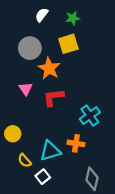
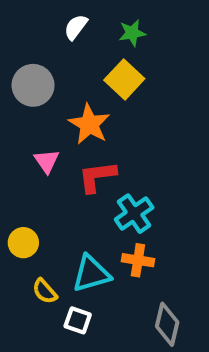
yellow square: (68, 44) -> (124, 79), turned -30
gray circle: (30, 48) -> (33, 85), moved
cyan cross: (90, 116) -> (134, 214), moved
white square: (43, 177) -> (78, 320), turned -32

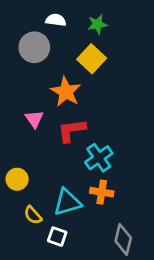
white semicircle: (76, 27) -> (56, 20), turned 60
gray circle: (33, 85) -> (34, 47), moved

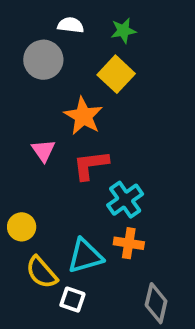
yellow semicircle: (33, 215) -> (42, 272), size x1.4

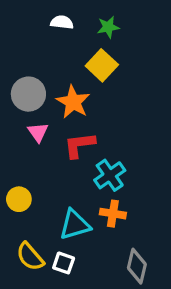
gray circle: (43, 60) -> (28, 94), moved
yellow semicircle: (42, 272) -> (30, 257), moved

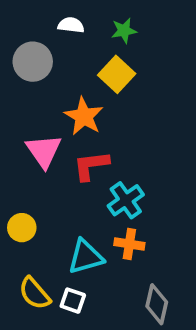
gray circle: (28, 94) -> (33, 62), moved
pink triangle: (38, 132) -> (44, 151), size x1.5

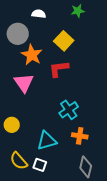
green star: (124, 31) -> (78, 11), moved
orange star: (84, 116) -> (32, 55), moved
red L-shape: (91, 166) -> (59, 69), moved
orange cross: (129, 244) -> (80, 136), moved

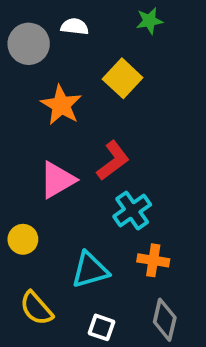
gray circle: (18, 34) -> (29, 44), moved
red L-shape: (59, 69) -> (113, 161), moved, turned 150
pink triangle: (24, 83) -> (57, 180), moved, turned 35
white square: (40, 165) -> (101, 327), moved

